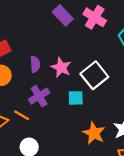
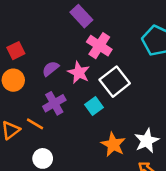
pink cross: (95, 17) -> (99, 46), moved
purple semicircle: (35, 64) -> (51, 69), turned -126
cyan square: (76, 98) -> (94, 106), turned -35

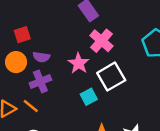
purple semicircle: (51, 69) -> (41, 57), moved, turned -140
purple cross: (54, 103) -> (40, 81), moved

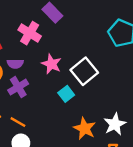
pink cross: (101, 41) -> (30, 33), moved
orange line: (31, 106) -> (18, 122), moved

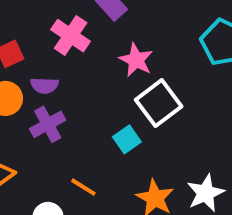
pink star: (51, 64) -> (136, 60), moved
orange line: (18, 122) -> (83, 187), moved

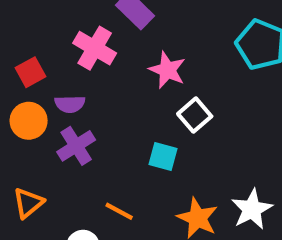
white square: (159, 103) -> (195, 115), size x0.7
cyan square: (127, 139) -> (163, 157), turned -36

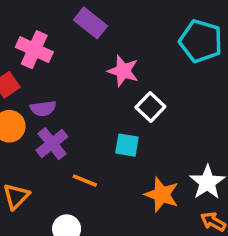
pink cross: (95, 48) -> (34, 50), moved
orange line: (119, 211) -> (85, 181), moved

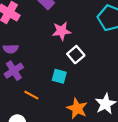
pink star: (123, 71) -> (62, 31), turned -30

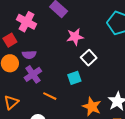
cyan square: (59, 76) -> (74, 78), turned -32

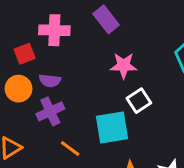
pink cross: (27, 22) -> (54, 30), turned -36
cyan square: (74, 78) -> (112, 128), size x1.6

